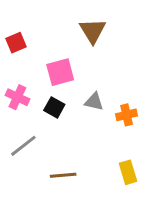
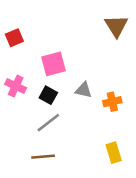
brown triangle: (93, 31) -> (116, 26), moved
gray line: (23, 146) -> (48, 123), moved
brown line: (63, 175) -> (43, 157), moved

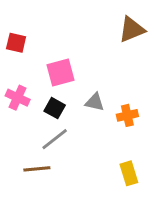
brown triangle: (116, 26) -> (132, 29), turned 40
red square: (14, 38) -> (16, 43), turned 36
brown line: (43, 157) -> (37, 169), moved

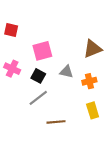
brown triangle: (132, 29) -> (93, 49), moved
brown line: (37, 169) -> (56, 122), moved
yellow rectangle: (129, 173) -> (93, 110), moved

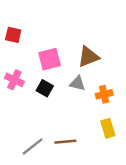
brown triangle: (93, 49) -> (88, 57), moved
gray line: (38, 98) -> (33, 146), moved

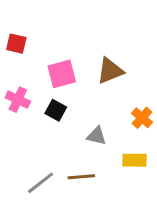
gray triangle: (77, 83) -> (97, 136), moved
orange cross: (104, 94) -> (142, 118), moved, turned -35
yellow rectangle: (108, 128) -> (134, 160), turned -72

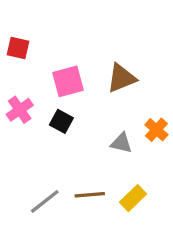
pink cross: (18, 100) -> (20, 110), turned 30
gray triangle: (97, 136) -> (121, 143), moved
yellow rectangle: (134, 160) -> (133, 198), moved, turned -45

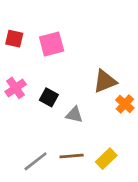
brown triangle: (121, 78) -> (105, 81), moved
pink square: (68, 81) -> (52, 44), moved
gray triangle: (121, 143) -> (74, 115), moved

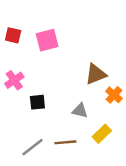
black square: (49, 97) -> (37, 102), moved, turned -35
gray triangle: (74, 115) -> (80, 111), moved
yellow rectangle: (106, 159) -> (102, 134), moved

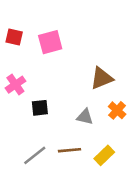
orange cross: (114, 95) -> (117, 110), moved
yellow rectangle: (102, 134) -> (104, 155), moved

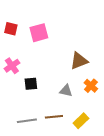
gray line: (35, 155) -> (27, 121), turned 30

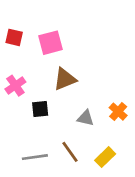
brown triangle: (79, 61) -> (65, 79), moved
brown line: (54, 117) -> (70, 152), turned 60

